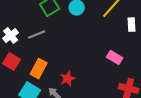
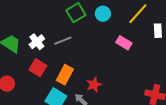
pink rectangle: (115, 58) -> (124, 43), moved

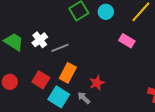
gray line: (63, 41) -> (60, 48), moved
red square: (38, 68) -> (41, 80), moved

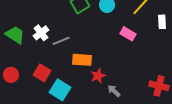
orange rectangle: (68, 73) -> (82, 60), moved, turned 66
gray arrow: (84, 98) -> (114, 91), moved

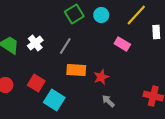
gray line: (61, 41) -> (65, 46), moved, turned -36
red star: (98, 76) -> (101, 77), moved

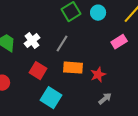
pink rectangle: (122, 44) -> (119, 42), turned -63
red square: (36, 83) -> (38, 71), moved
gray arrow: (108, 101) -> (105, 99), turned 96

